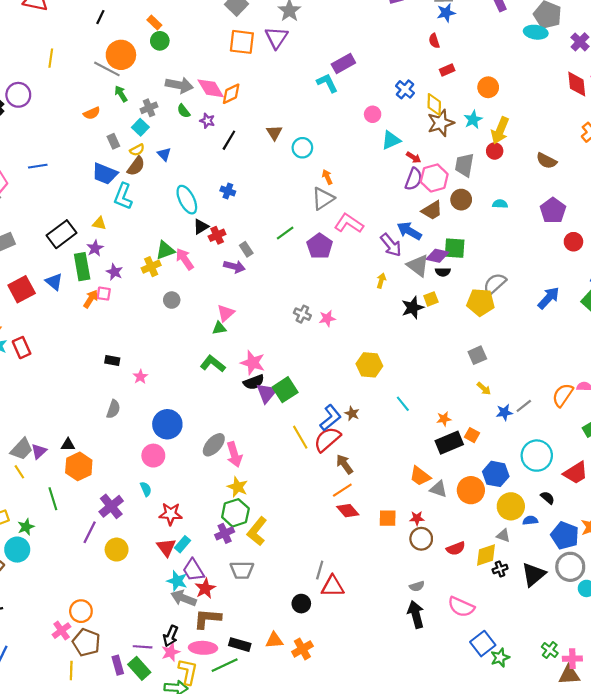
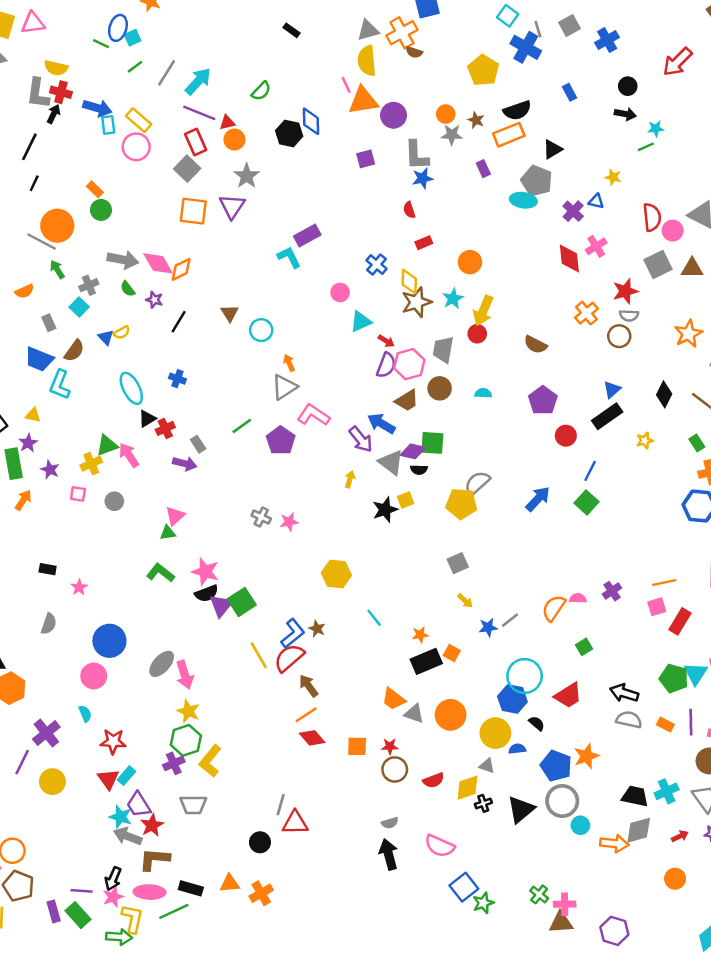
yellow semicircle: (137, 150) -> (122, 333), moved
pink square: (104, 294) -> (78, 494), moved
blue hexagon: (496, 474) -> (512, 699), moved

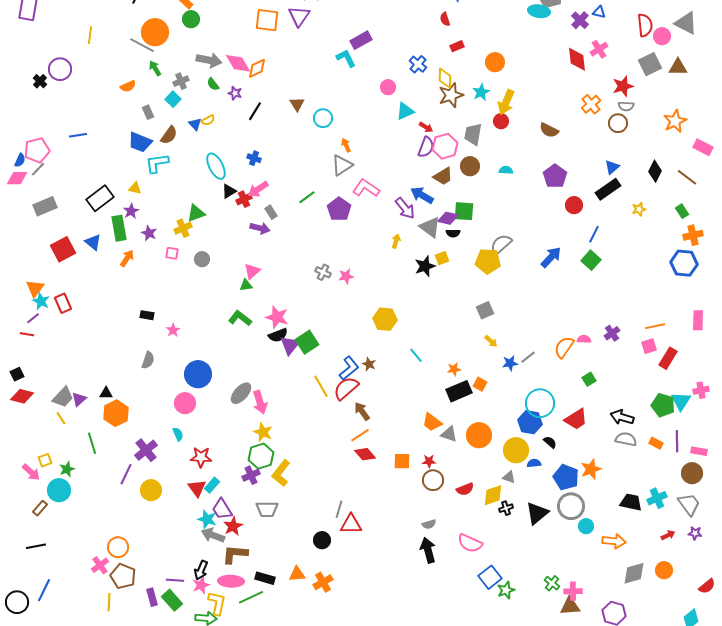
cyan L-shape: (60, 385) -> (157, 163), turned 60
pink arrow: (129, 455) -> (258, 189), moved, turned -90
gray diamond: (639, 830) -> (634, 573), moved

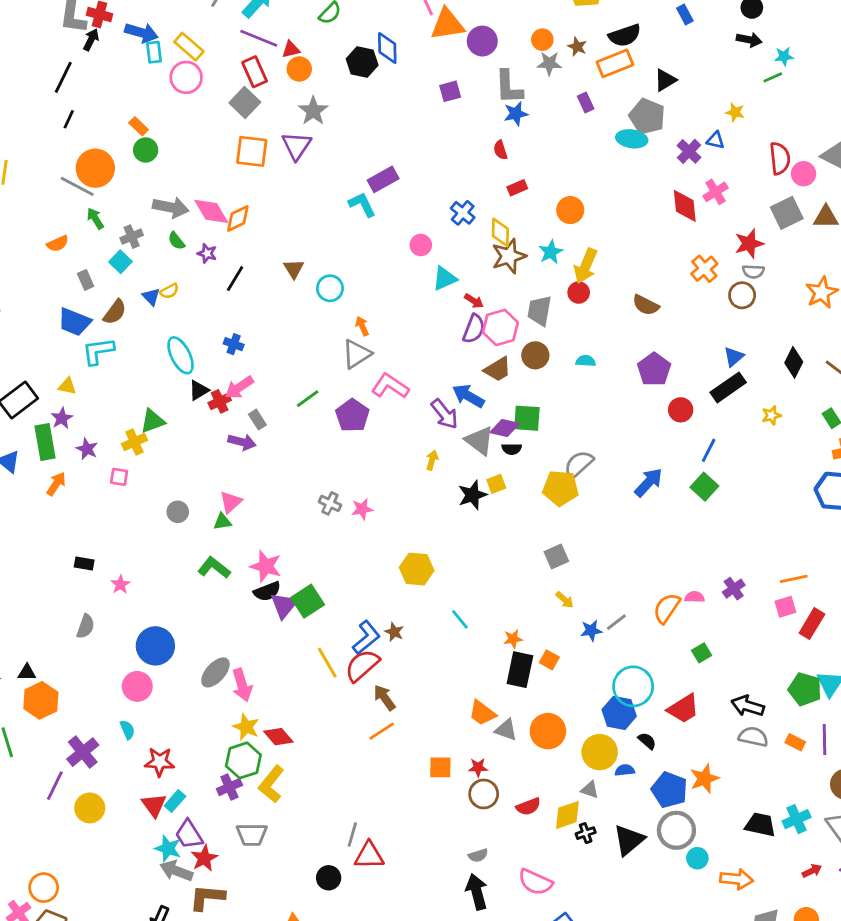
gray circle: (202, 259) -> (178, 512), moved
black rectangle: (459, 391) -> (520, 670), turned -55
red diamond: (365, 454) -> (278, 737), moved

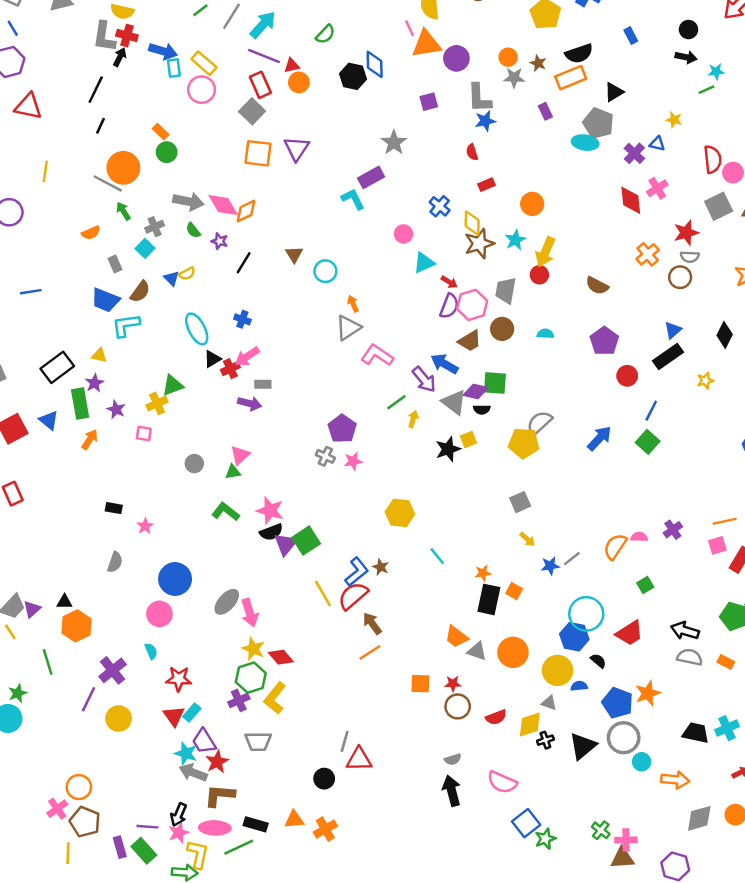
gray star: (313, 111) -> (394, 143), moved
green line: (308, 399) -> (396, 402), moved
purple pentagon: (352, 415) -> (342, 429), moved
gray rectangle: (257, 420) -> (263, 384), turned -56

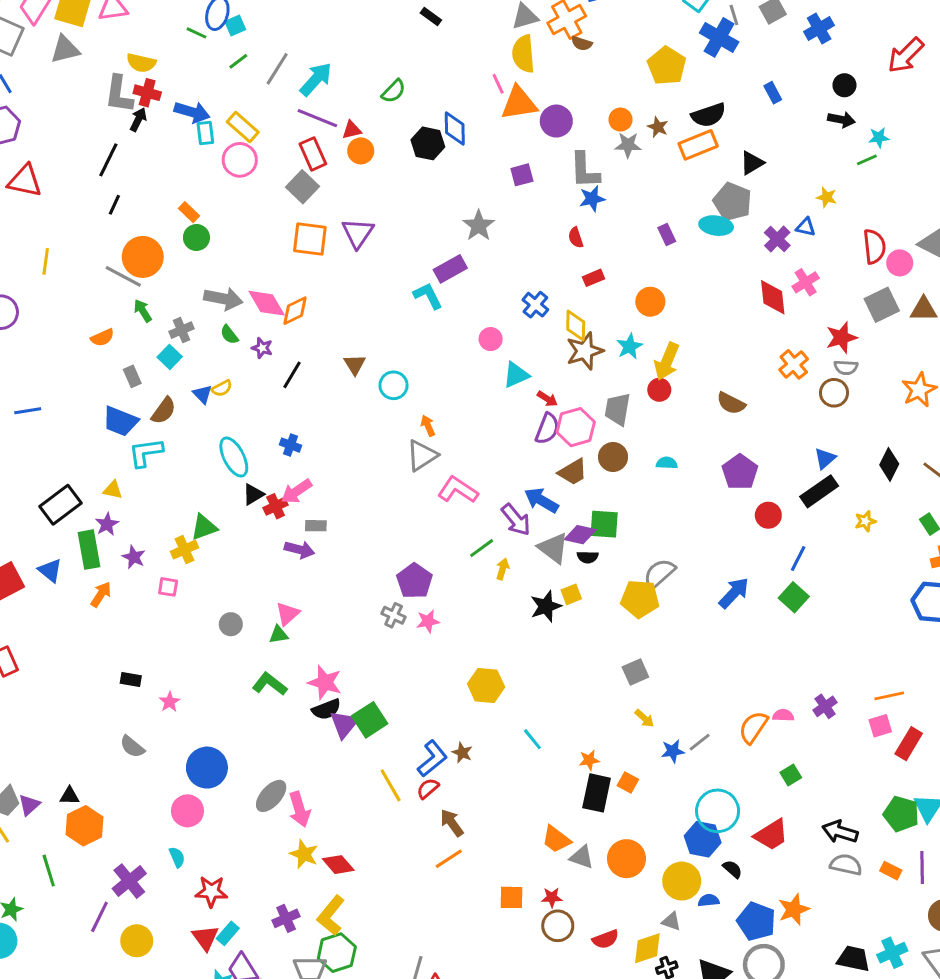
purple rectangle: (545, 111) -> (667, 235), moved
gray semicircle: (115, 562) -> (132, 747), turned 110
red semicircle: (353, 596) -> (428, 788), size x0.6
green hexagon: (251, 678) -> (337, 953), moved

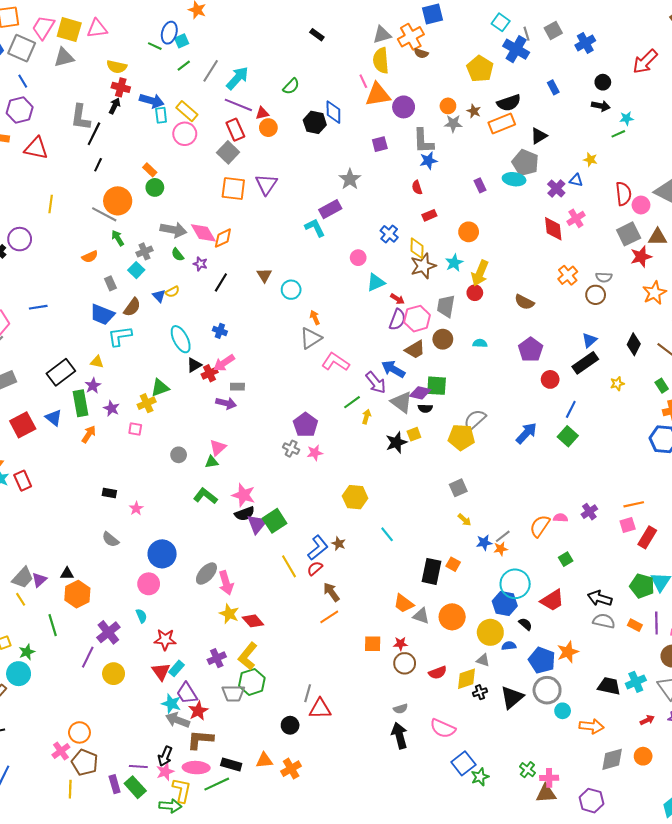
gray L-shape: (119, 94) -> (81, 117), moved
red star: (841, 338) -> (641, 257), moved
orange star: (589, 760) -> (501, 549), moved

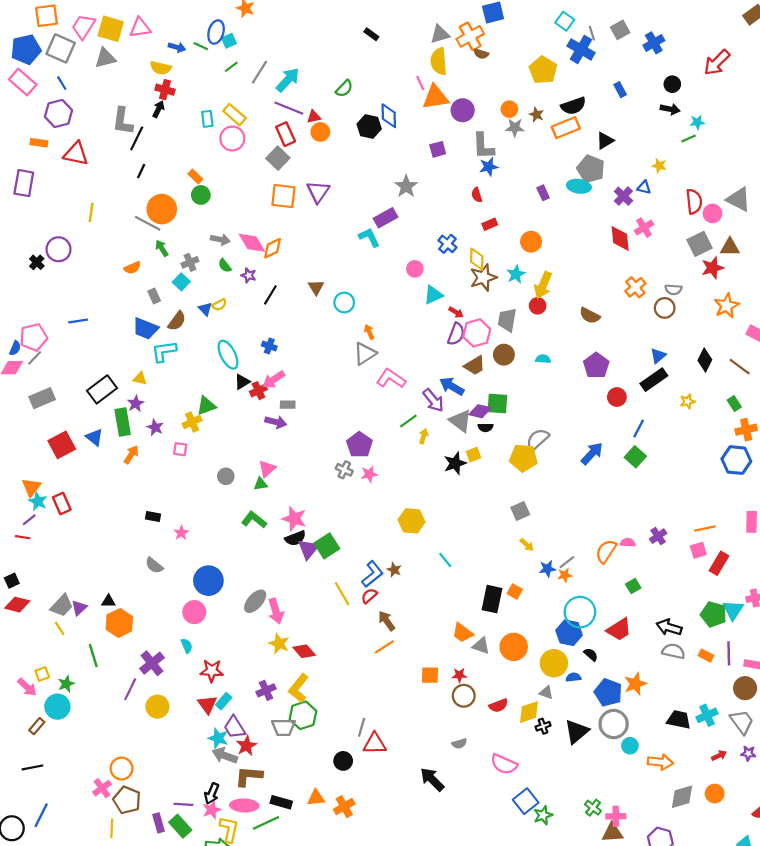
blue arrow: (152, 101) -> (177, 47), moved, size x0.7
gray arrow: (173, 230) -> (220, 240), size x0.7
black arrow: (399, 736) -> (432, 779), moved, turned -30

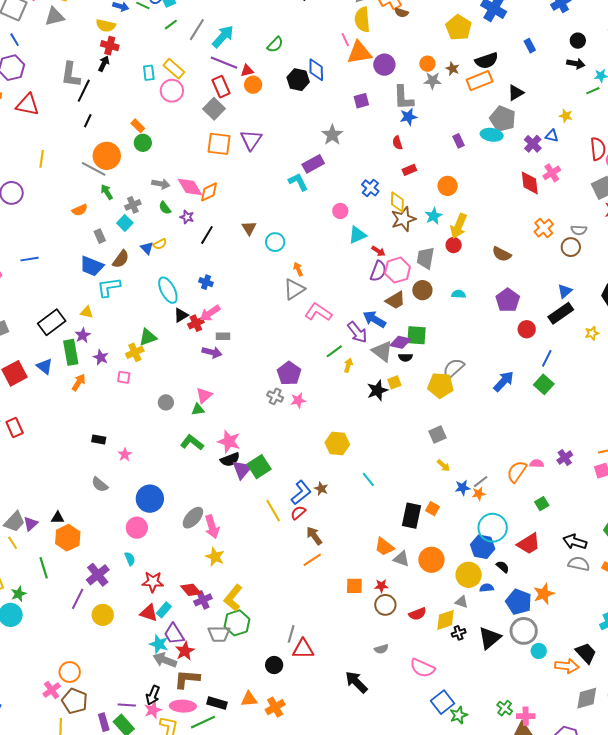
red diamond: (304, 651) -> (191, 590), moved
red triangle: (207, 704) -> (149, 613), turned -36
black trapezoid: (679, 720) -> (586, 653), moved, turned 35

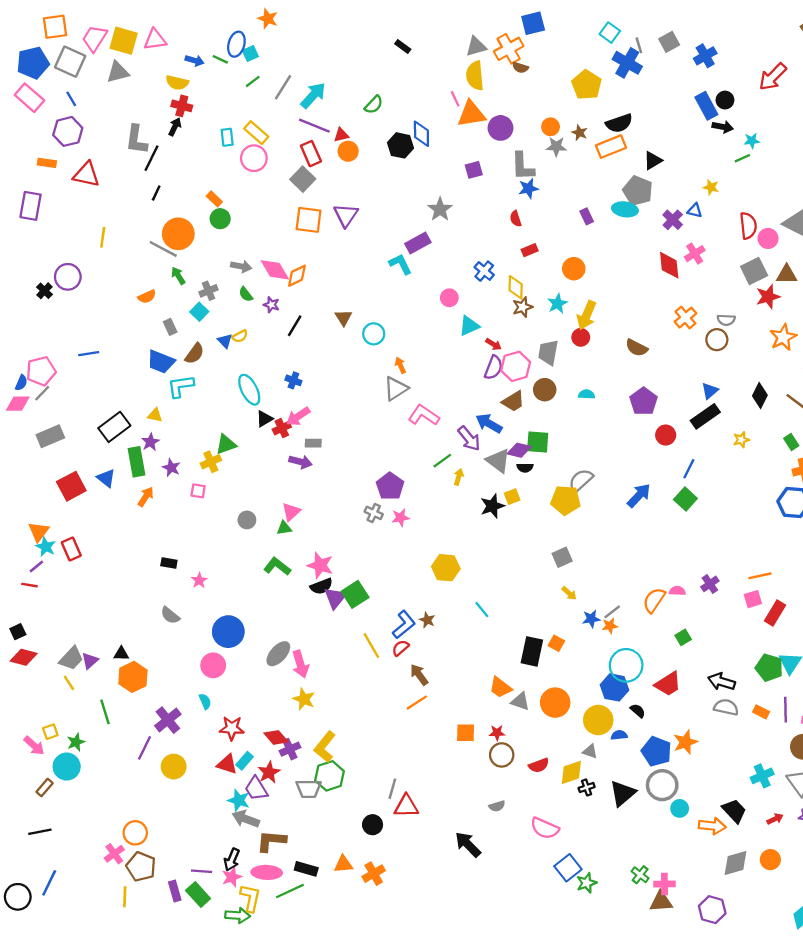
blue rectangle: (530, 46) -> (706, 106), moved, size x1.6
brown star: (403, 219) -> (523, 307), size x0.7
red star: (185, 651) -> (269, 772), moved

